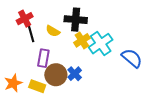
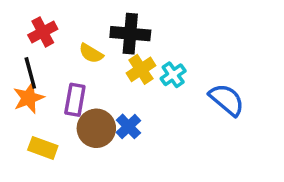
black line: (31, 33) -> (30, 73), moved
cyan cross: (101, 44) -> (173, 75), size x0.6
orange star: (13, 83) -> (29, 98), moved
yellow rectangle: (37, 86) -> (43, 148), moved

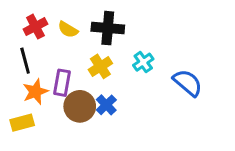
yellow semicircle: (91, 53) -> (68, 30), moved
yellow cross: (141, 69) -> (100, 66), moved
orange star: (29, 98) -> (35, 92), moved
yellow rectangle: (43, 148) -> (22, 123), moved, turned -35

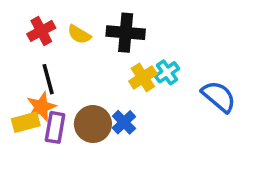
black line: (25, 61) -> (48, 79), moved
yellow cross: (100, 66) -> (143, 77), moved
purple rectangle: (62, 83) -> (55, 127), moved
yellow rectangle: (22, 123) -> (26, 122), moved

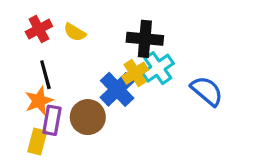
black cross: (126, 33) -> (145, 39), moved
cyan cross: (167, 72) -> (158, 68), size x1.4
yellow rectangle: (26, 122) -> (37, 141), moved, turned -60
blue cross: (124, 122) -> (117, 89), moved, size x1.5

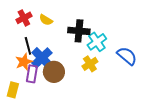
black cross: (145, 39) -> (79, 31), moved
yellow cross: (135, 73) -> (90, 64), moved
blue cross: (117, 89) -> (42, 58), moved
yellow rectangle: (37, 141) -> (13, 90), moved

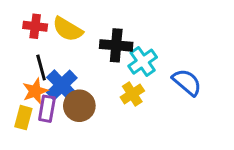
red cross: (24, 18) -> (35, 26), turned 35
yellow semicircle: (46, 20) -> (68, 29), size x1.5
yellow rectangle: (13, 90) -> (23, 118), moved

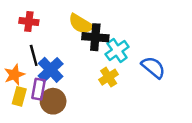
yellow semicircle: (68, 29) -> (81, 24), moved
orange star: (35, 91) -> (14, 75), moved
brown circle: (79, 106) -> (53, 101), moved

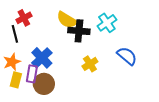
red cross: (29, 22) -> (24, 18), turned -35
cyan cross: (117, 50) -> (107, 23), moved
black line: (34, 55) -> (15, 34), moved

